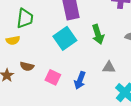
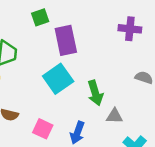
green arrow: (98, 34) -> (95, 93), moved

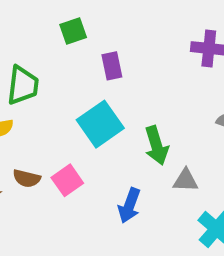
purple rectangle: (66, 40) -> (112, 66), size x0.6
pink square: (43, 129) -> (67, 180), moved, turned 30

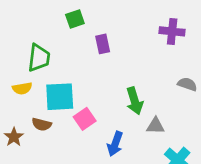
cyan square: (100, 124) -> (60, 97), moved, turned 32
pink square: (67, 180) -> (85, 119), moved

